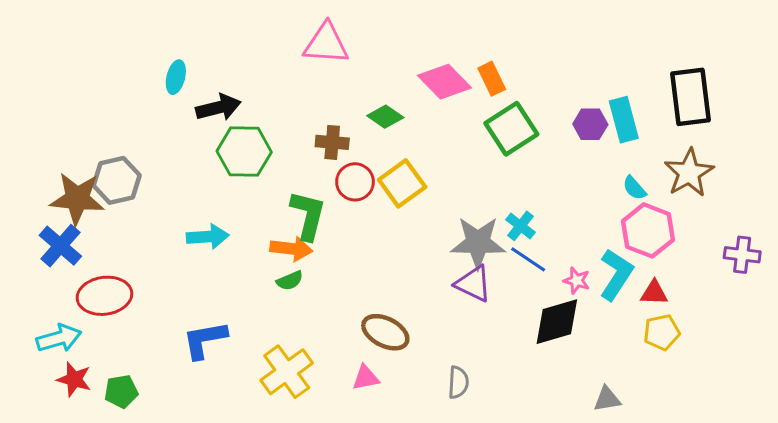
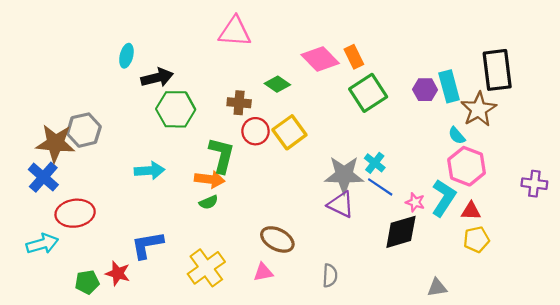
brown star: (689, 173) -> (479, 109), moved
red star: (74, 379) -> (118, 273), moved

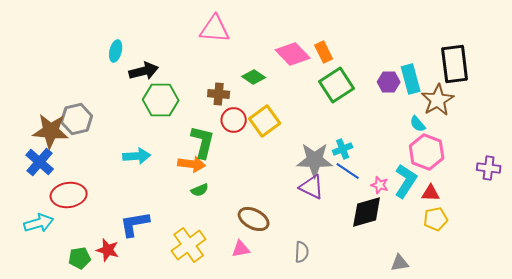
cyan cross: (375, 163) -> (343, 149), turned 30
green semicircle: (208, 202) -> (200, 190), moved

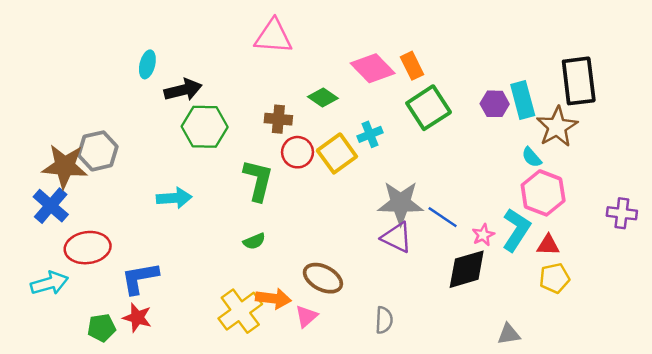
cyan cross: (343, 149) -> (370, 134), moved
orange arrow: (192, 164) -> (273, 298), moved
pink star: (380, 185) -> (483, 235), turned 30
blue L-shape: (135, 224) -> (140, 278), moved
pink triangle: (241, 249) -> (306, 316), turned -30

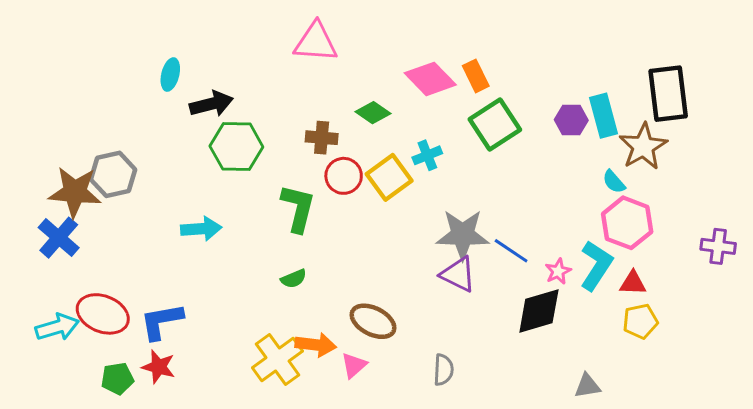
red ellipse: (88, 248) -> (103, 314), moved, turned 30

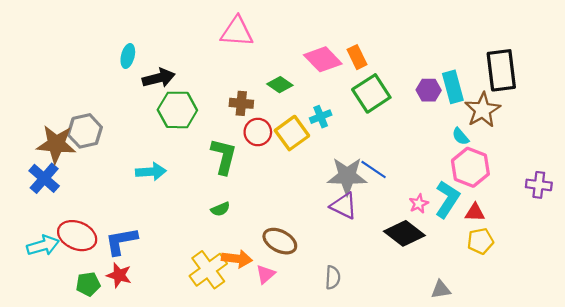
blue line: (511, 251) -> (374, 169), moved
black diamond: (539, 311) -> (404, 233), turned 54

